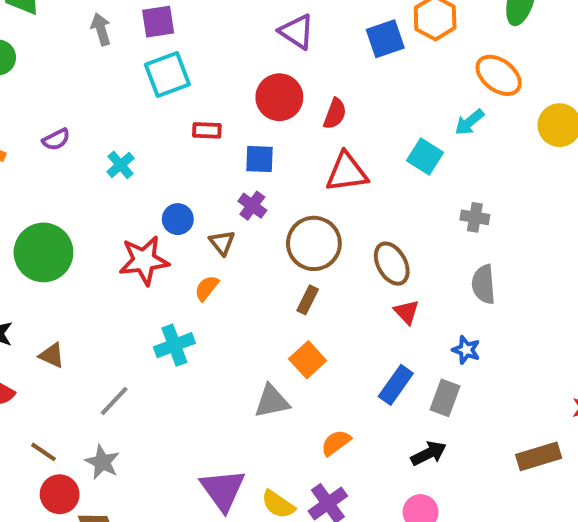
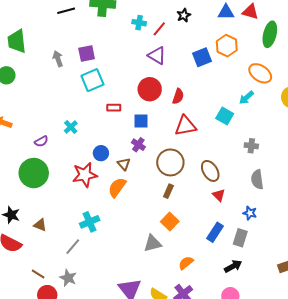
purple semicircle: (56, 139) -> (41, 141), moved
orange semicircle: (207, 288) -> (117, 187), size x1.5
cyan cross: (174, 345) -> (90, 222), moved

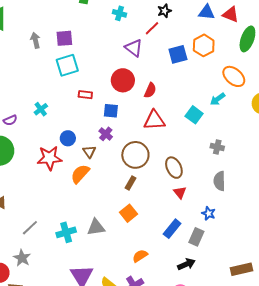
red line: (159, 29) -> (152, 28), moved
cyan cross: (90, 222) -> (66, 232), moved
gray triangle: (153, 243) -> (96, 227), moved

